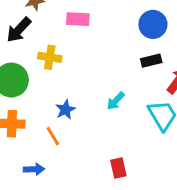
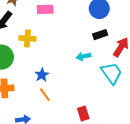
cyan arrow: (116, 101) -> (83, 56), moved, turned 40
orange line: (53, 136) -> (45, 95), moved

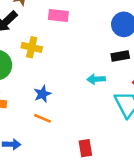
orange line: (45, 95) -> (43, 118), turned -40

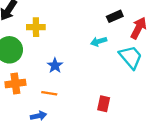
orange line: (43, 118) -> (49, 93), moved
red rectangle: (85, 148) -> (104, 104), turned 35

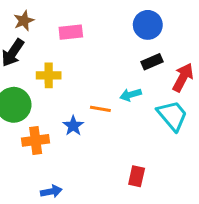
orange cross: (15, 83) -> (36, 140), moved
orange line: (49, 93) -> (100, 109), moved

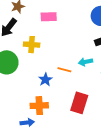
orange cross: (36, 140) -> (39, 106), moved
red rectangle: (137, 176) -> (79, 103), moved, size x1.5

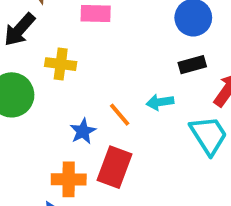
orange line: (64, 70) -> (120, 115), turned 32
red rectangle: (79, 103) -> (115, 167), moved

